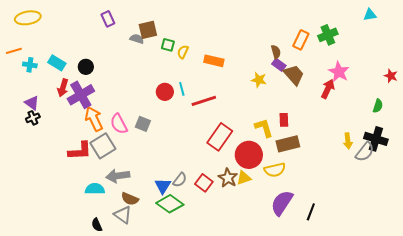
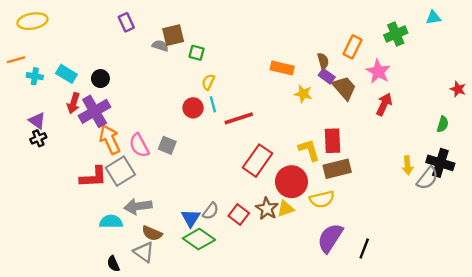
green cross: (328, 35) -> (396, 34), moved
yellow semicircle: (183, 52) -> (208, 82), moved
orange rectangle: (214, 61) -> (282, 68), moved
pink star: (339, 72) -> (378, 72), moved
red rectangle: (284, 120) -> (333, 141), size x1.5

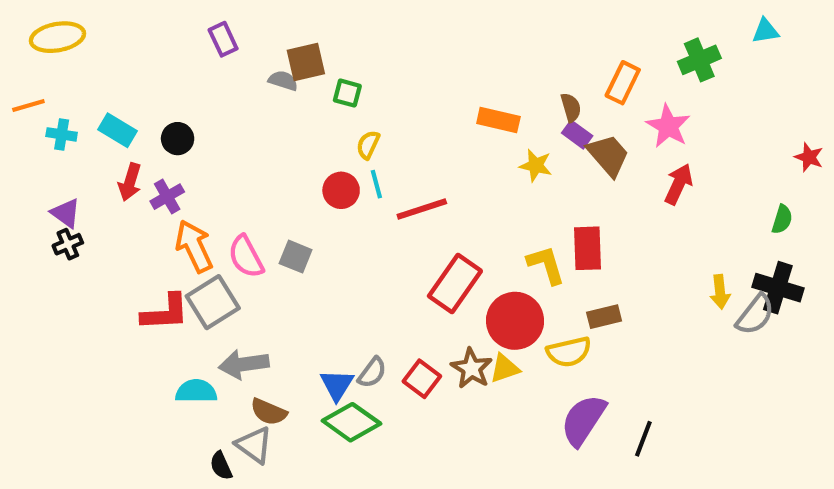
purple cross: (95, 111) -> (167, 197), size x0.6
brown rectangle: (337, 169) -> (604, 317), moved, size x0.7
black semicircle: (113, 264) -> (221, 466), moved

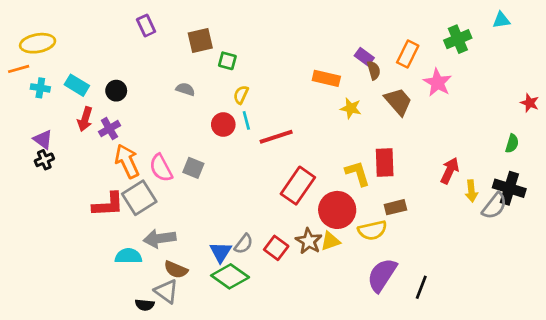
yellow ellipse: (57, 37) -> (38, 43), moved
gray semicircle: (283, 81) -> (185, 89), moved
purple rectangle: (577, 134) -> (364, 57), moved
red arrow: (679, 184) -> (450, 171), moved
black semicircle: (221, 466) -> (145, 305), turned -60

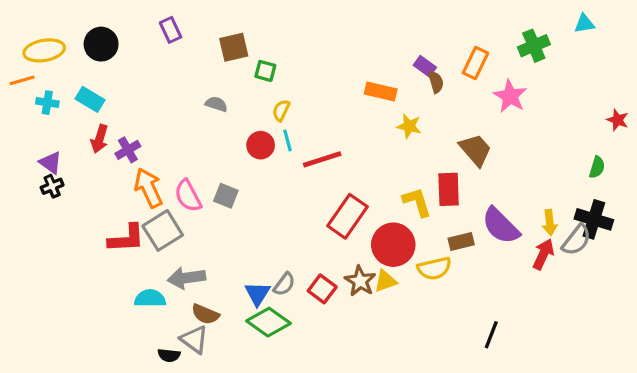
black circle: (116, 91) -> (101, 44), moved, size x1.4
brown trapezoid: (398, 101) -> (475, 150), moved
red arrow: (450, 171) -> (543, 254), moved
purple semicircle: (382, 275) -> (501, 226), moved, turned -78

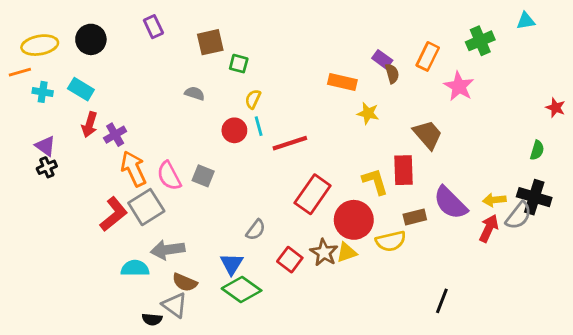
yellow arrow: (550, 223) -> (494, 200), turned 90
red L-shape: (126, 238) -> (114, 214), turned -36
gray semicircle: (284, 284) -> (256, 230), moved

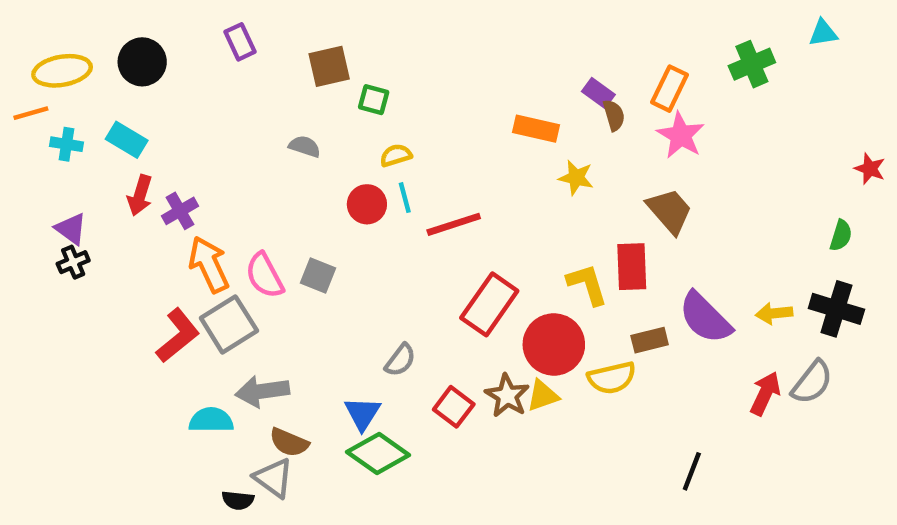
pink star: (459, 86) -> (681, 135), moved
yellow semicircle: (253, 99) -> (396, 155), turned 48
gray semicircle: (519, 216) -> (812, 382), moved
red arrow: (489, 228) -> (765, 393), moved

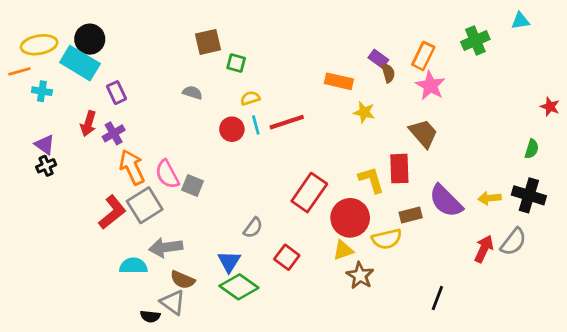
purple rectangle: (240, 42) -> (116, 93), moved
cyan rectangle: (127, 140) -> (80, 63), moved, size x1.5
red line: (454, 224) -> (287, 122), moved
gray square: (318, 275) -> (192, 185), moved
brown star: (507, 396) -> (360, 276), moved

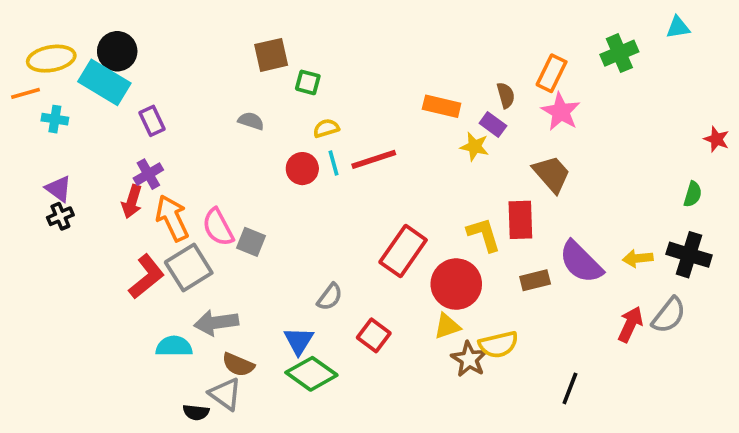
purple rectangle: (378, 59) -> (493, 125), moved
red arrow: (88, 124) -> (132, 202), moved
yellow semicircle: (387, 239) -> (498, 345), moved

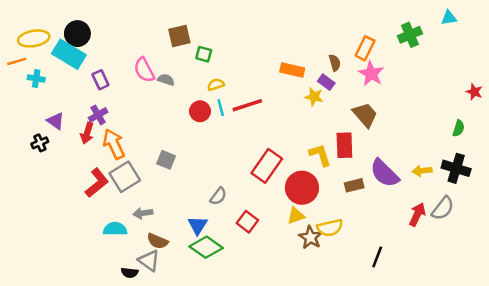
purple triangle: (59, 189) -> (56, 121), moved
pink semicircle: (218, 227) -> (144, 70), moved
gray arrow: (216, 323) -> (143, 213), size x0.7

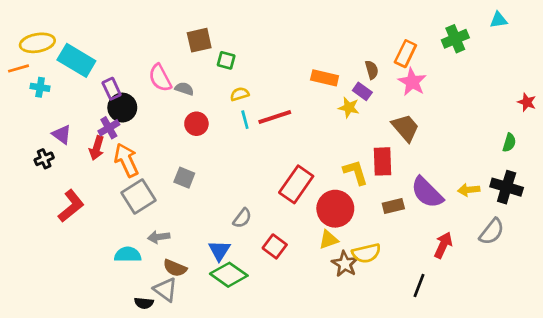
black circle: (77, 34) -> (122, 108), moved
red circle: (200, 111) -> (196, 124), moved
red L-shape: (97, 183) -> (71, 206), moved
red arrow: (417, 214) -> (443, 245), moved

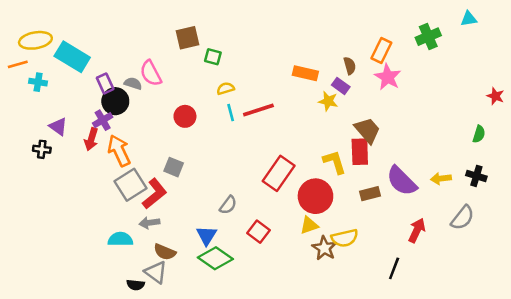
gray semicircle: (184, 89) -> (133, 83), moved
brown trapezoid: (405, 128) -> (367, 130), moved
black cross: (44, 159) -> (42, 149), turned 30
black cross: (507, 187) -> (476, 176), size x0.7
red L-shape: (71, 206) -> (155, 194), moved

